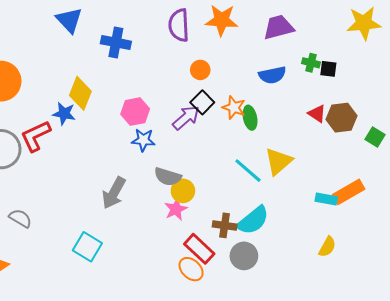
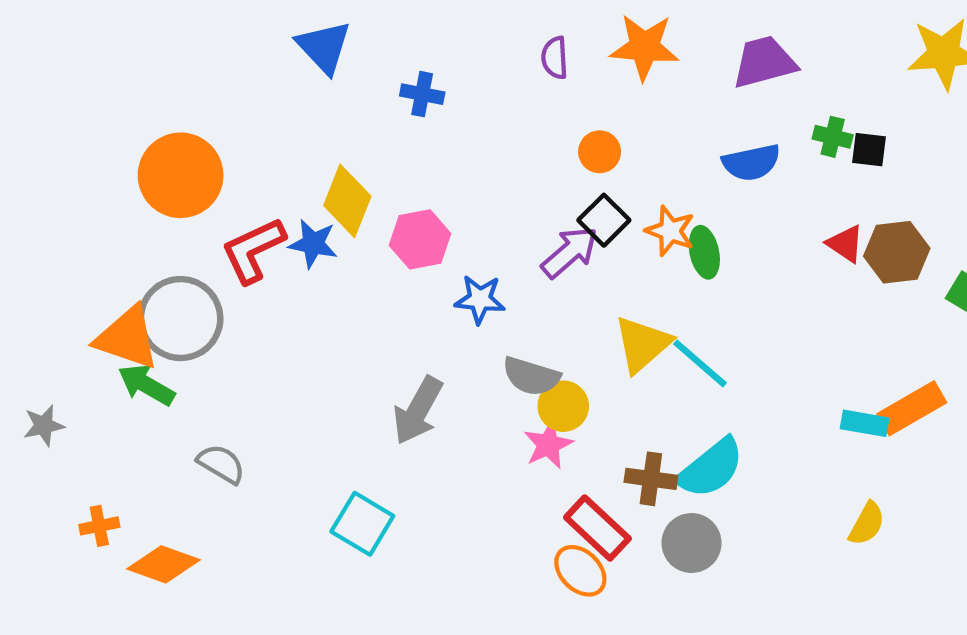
purple semicircle: (179, 25) -> (555, 58), size x0.6
blue cross: (116, 42) -> (422, 94), size x0.7
pink hexagon: (135, 112) -> (420, 239), moved
red L-shape: (36, 136) -> (253, 250), moved
yellow triangle: (278, 161) -> (642, 344), moved

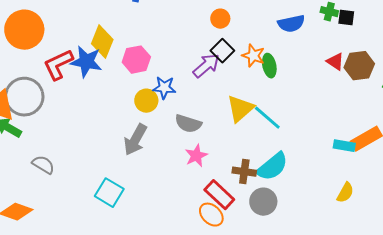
blue star: (313, 244) -> (86, 62), size x1.4
yellow circle: (563, 406) -> (146, 101), moved

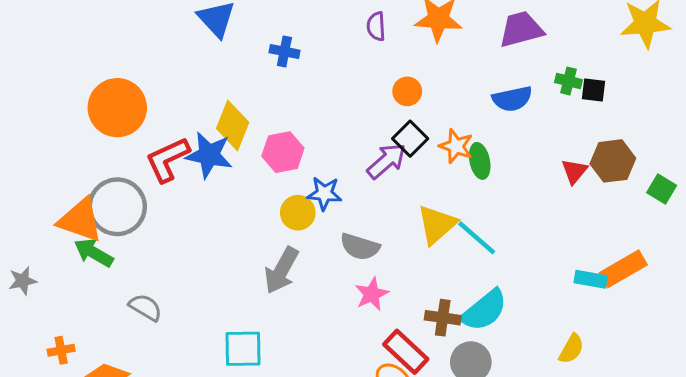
red triangle: (335, 62) -> (574, 171), moved, turned 36
cyan square: (109, 193) -> (243, 349), turned -32
yellow semicircle: (345, 193) -> (571, 349), moved

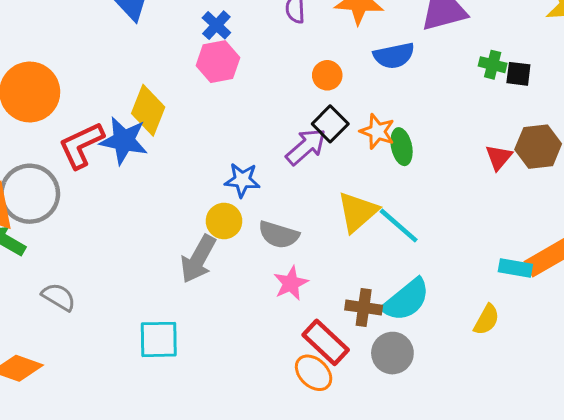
blue cross: (284, 51) -> (216, 25), moved, turned 32
blue semicircle: (512, 99) -> (394, 56), moved
pink hexagon: (283, 152) -> (218, 62), moved
yellow circle: (298, 213) -> (224, 221), moved
yellow semicircle: (571, 349) -> (487, 320), moved

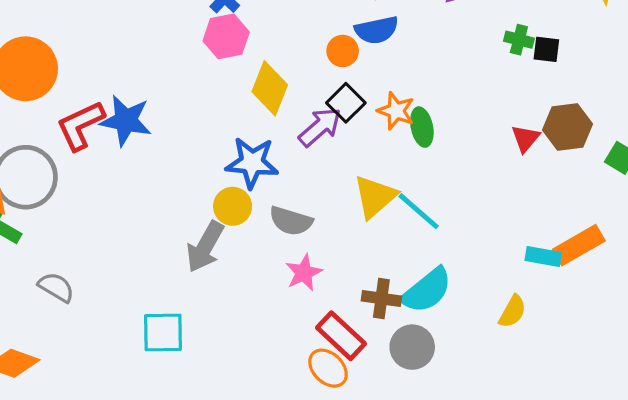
blue semicircle: (394, 56) -> (377, 30), moved
yellow diamond: (148, 110) -> (270, 88), moved
blue star: (242, 180) -> (252, 163), size x1.4

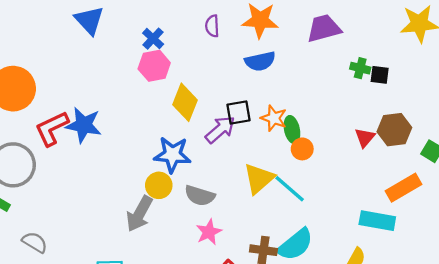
orange circle: (343, 51) -> (302, 149), moved
black square: (346, 103) -> (238, 113), turned 35
orange rectangle: (579, 245) -> (403, 188), moved
cyan rectangle: (543, 256) -> (377, 221), size x1.4

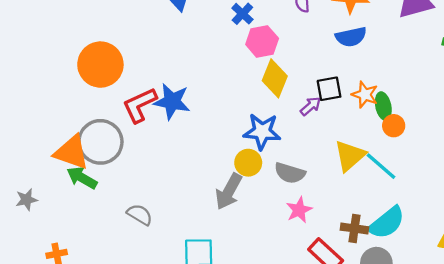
pink hexagon: (154, 66) -> (262, 41), moved
purple arrow: (220, 130) -> (311, 106), size x0.7
gray semicircle: (35, 242) -> (140, 215), moved

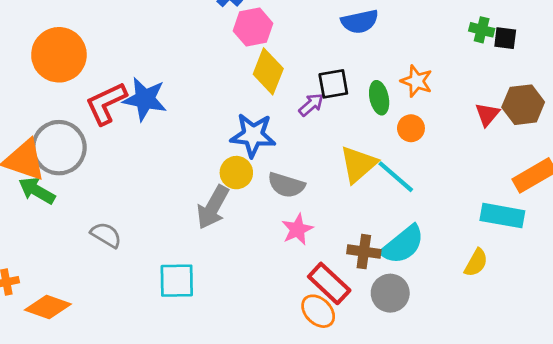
orange star: (365, 95) -> (417, 81), moved
green ellipse: (383, 106) -> (379, 98), moved

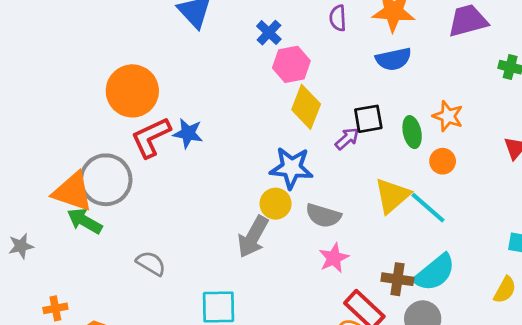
orange circle: (59, 55) -> (132, 91), moved
blue star: (145, 99) -> (188, 133), size x0.7

